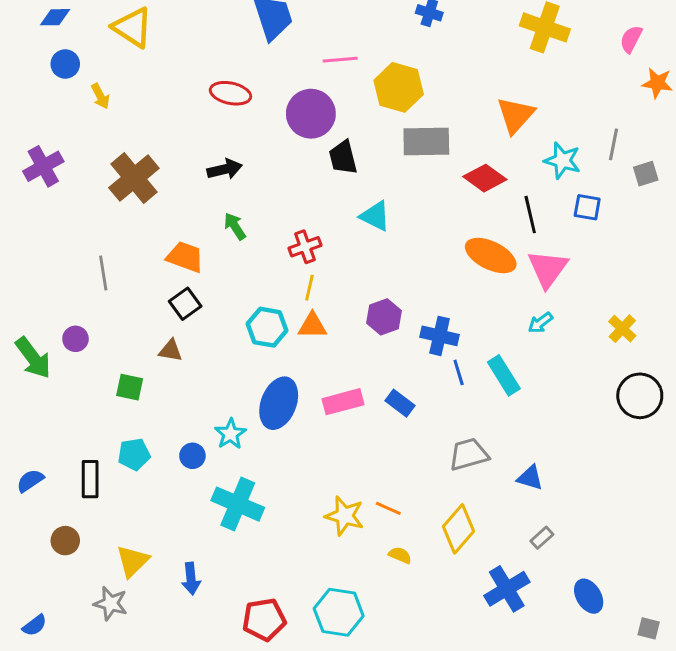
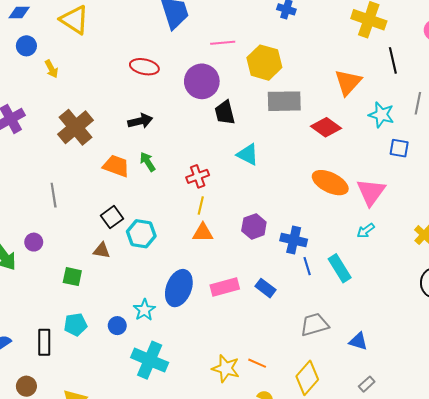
black line: (530, 215) -> (393, 60), moved
orange trapezoid: (185, 257) -> (116, 166), moved
cyan hexagon: (267, 327) -> (141, 234), moved

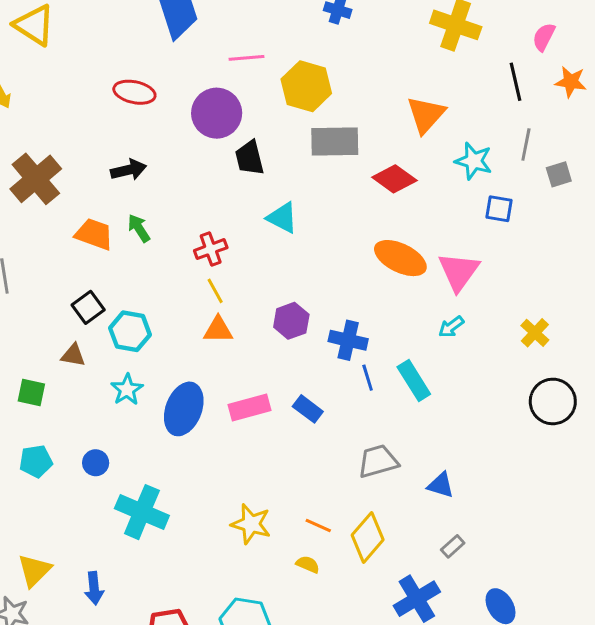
black line: (393, 60) -> (515, 82), moved
yellow line: (201, 206) -> (215, 291), turned -42
cyan star: (144, 310) -> (127, 390), moved
orange line: (257, 363) -> (318, 525), moved

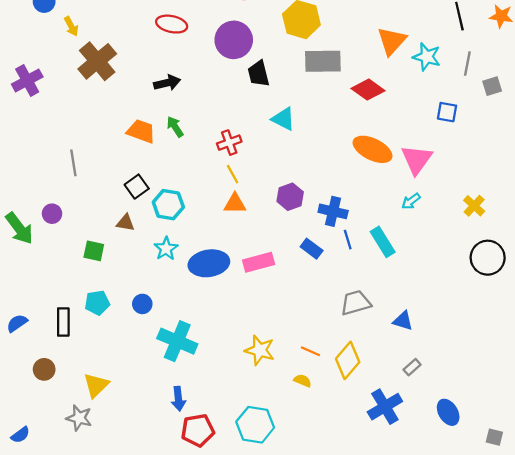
cyan star: (474, 161) -> (427, 57), moved
brown cross: (36, 179) -> (97, 61), moved
blue ellipse: (184, 409) -> (209, 263), turned 60
blue rectangle: (308, 409) -> (312, 249), moved
blue arrow: (94, 588) -> (178, 399), moved

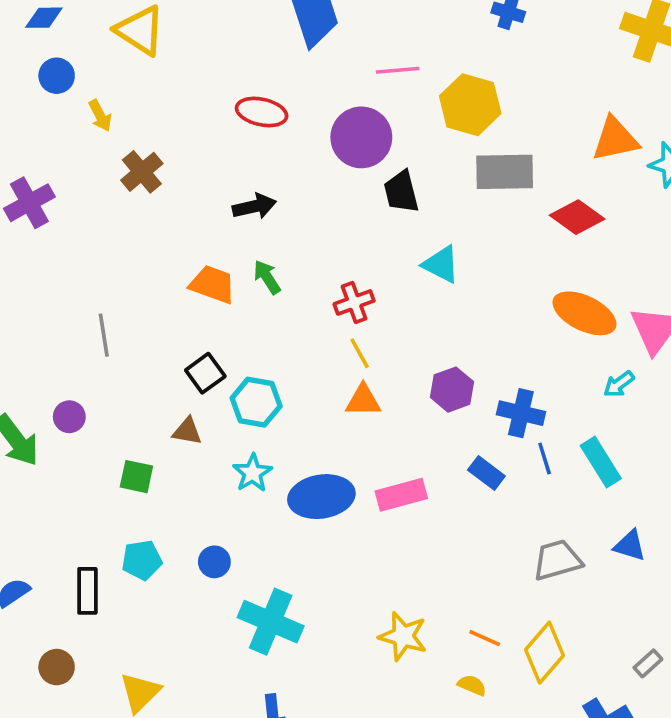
orange triangle: (392, 41) -> (615, 139), turned 36
brown cross: (97, 61) -> (142, 172), size x0.7
cyan arrow: (411, 201) -> (619, 384), moved
blue triangle: (403, 321) -> (630, 546), moved

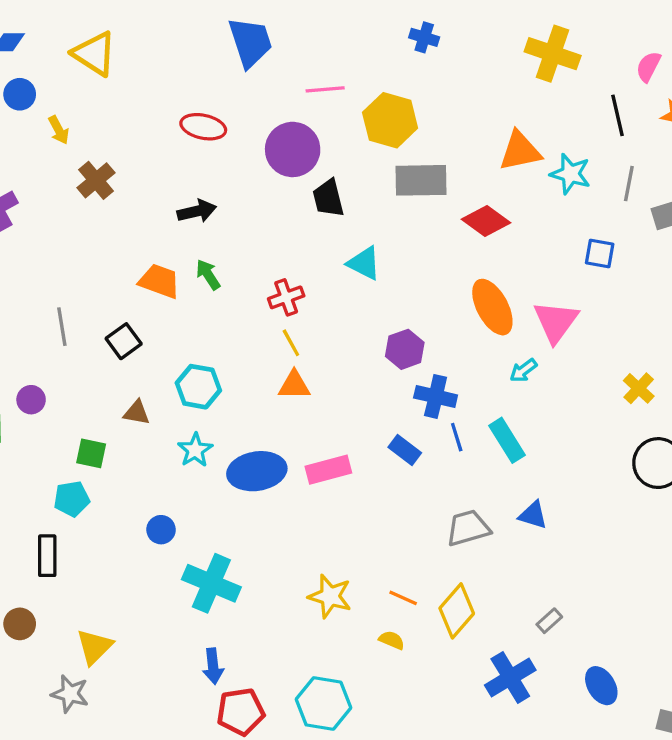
orange ellipse: (584, 313) -> (492, 307), turned 36
black square: (205, 373) -> (124, 341), moved
purple hexagon: (452, 390) -> (405, 349), moved
cyan pentagon: (142, 560) -> (72, 499), moved

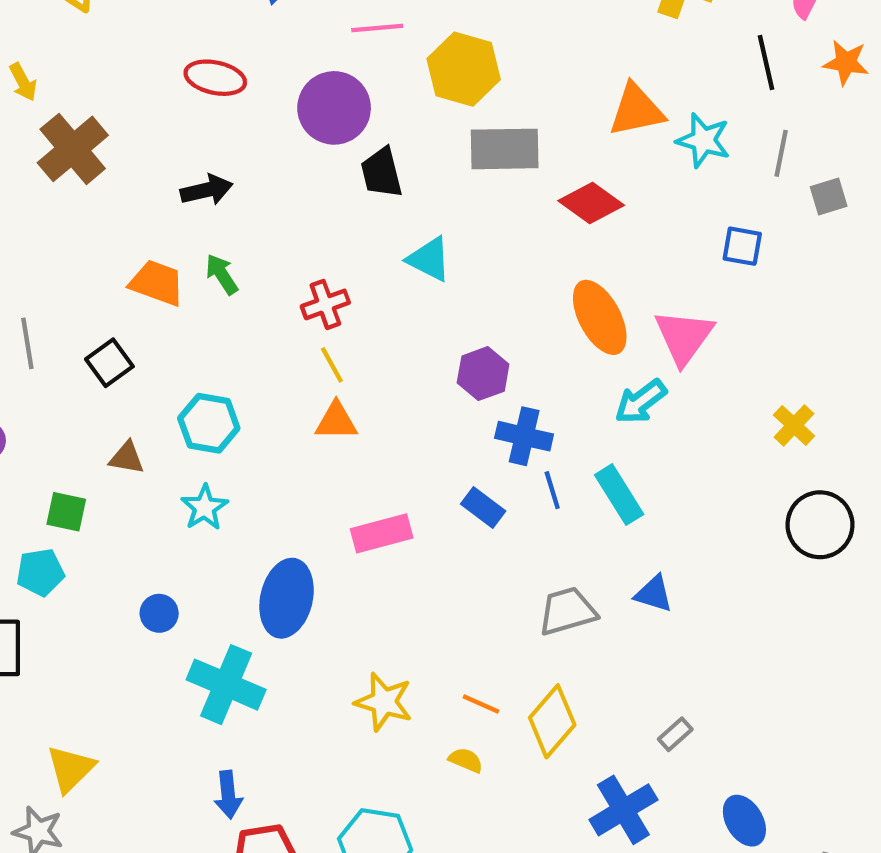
brown cross: (96, 180) -> (73, 149), size x1.4
cyan arrow: (523, 370) -> (641, 402), size x1.4
blue ellipse: (257, 471) -> (287, 598), moved, turned -68

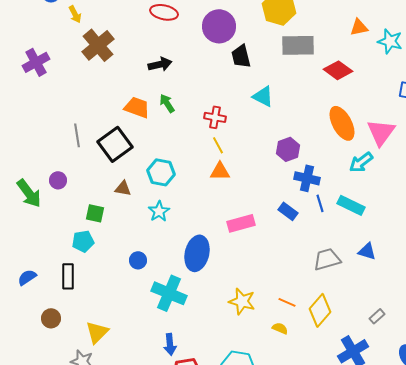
orange triangle: (636, 110) -> (359, 27), size x0.7
red cross: (325, 304) -> (215, 117), turned 30
black square: (109, 363) -> (115, 144), size x1.6
cyan rectangle: (619, 495) -> (351, 205), turned -32

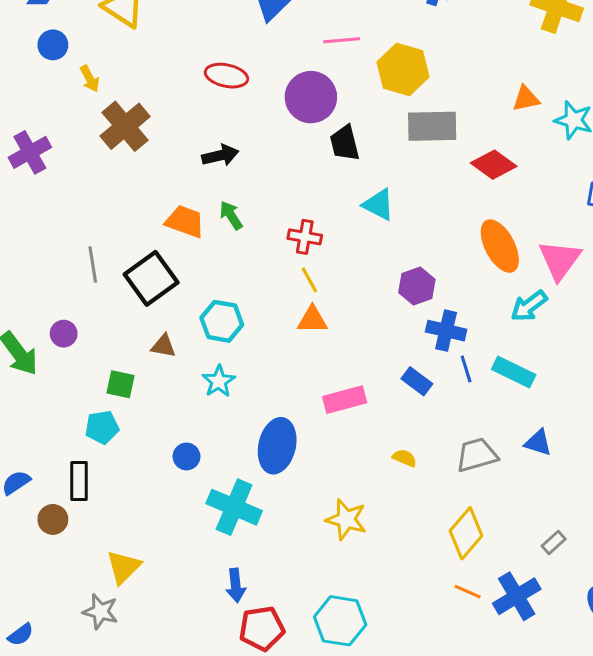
orange line: (287, 302) -> (468, 592), moved
brown circle: (51, 318) -> (53, 519), moved
yellow semicircle: (280, 328) -> (405, 458), moved

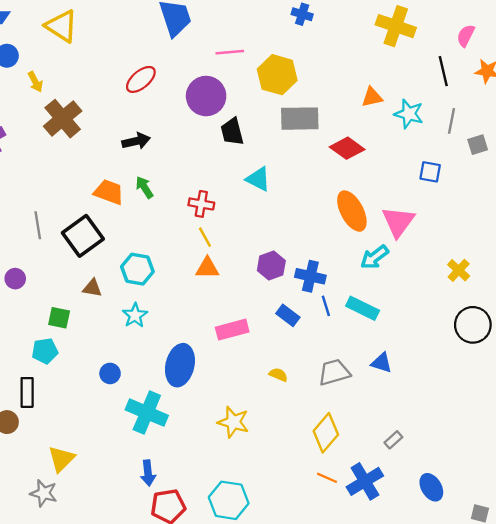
red ellipse: (226, 76) -> (141, 79), turned -52
purple hexagon: (417, 286) -> (271, 266), moved

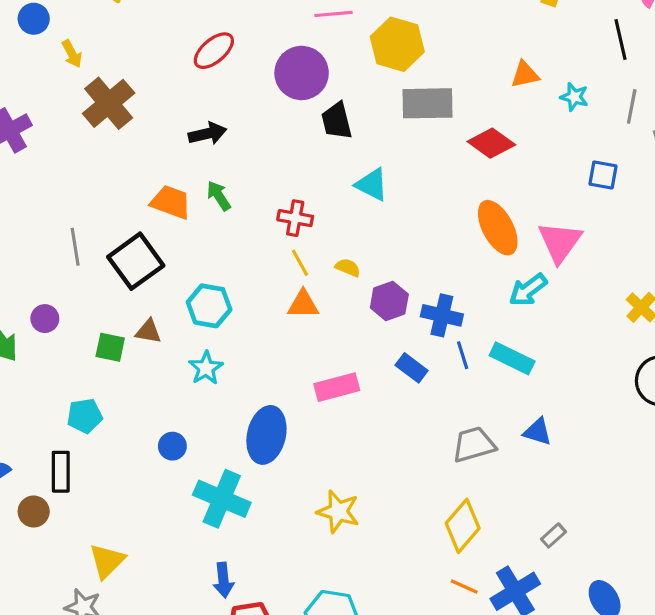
cyan star: (409, 114) -> (574, 97), size x0.7
green square: (59, 318) -> (110, 347), moved
yellow semicircle: (278, 375) -> (348, 268), moved

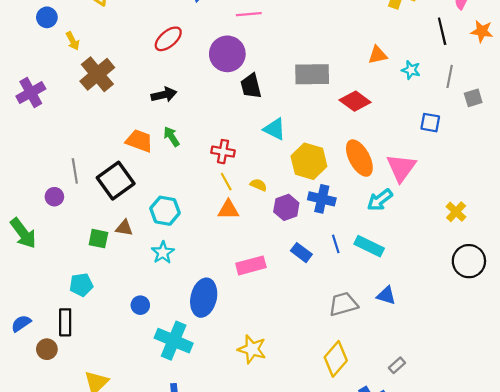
yellow hexagon: (397, 44) -> (309, 161), moved
blue cross: (442, 315) -> (322, 199), moved
purple circle: (45, 319) -> (54, 197), moved

